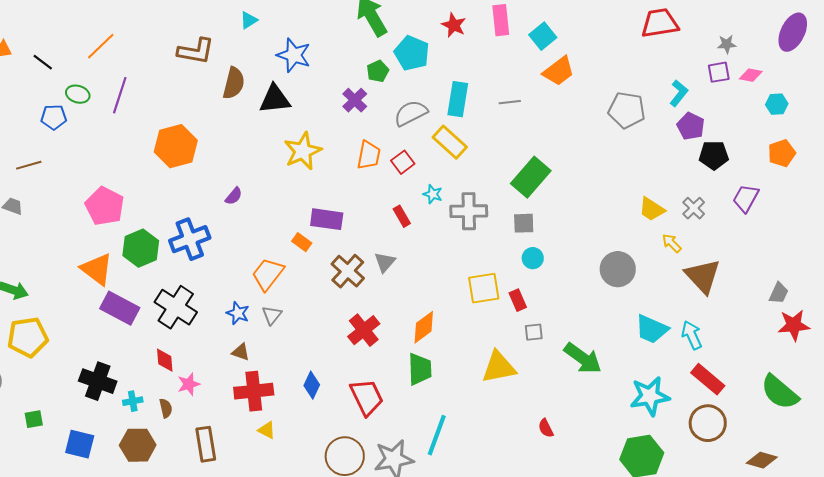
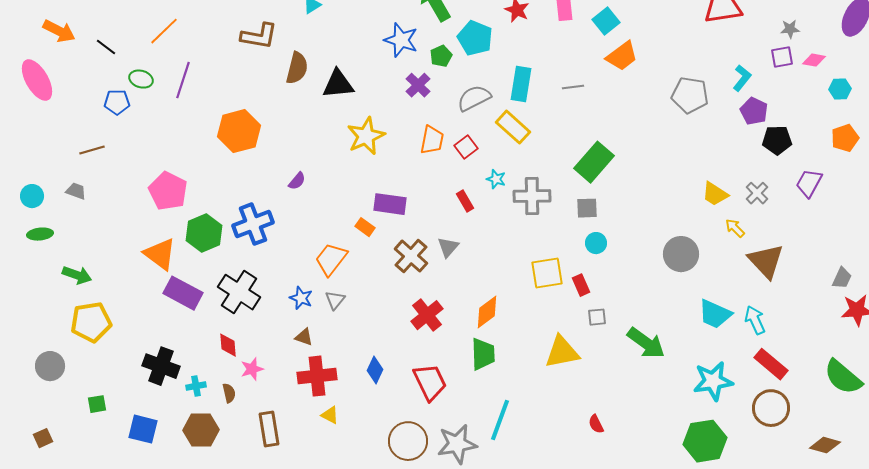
blue star: (294, 55) -> (401, 40), moved
red semicircle: (546, 428) -> (596, 424), moved

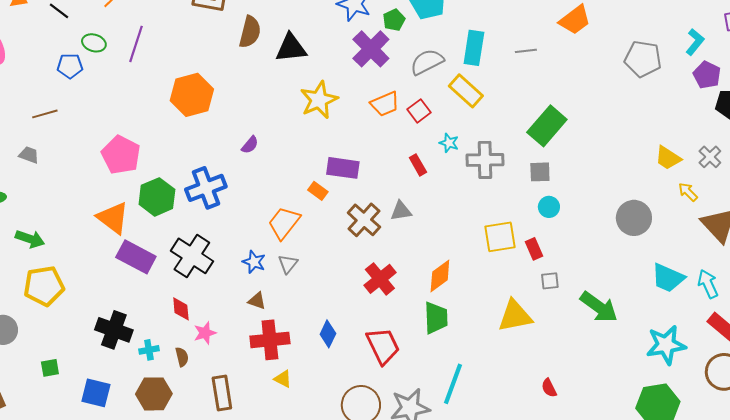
purple cross: (418, 85) -> (371, 49), size x1.5
orange trapezoid: (432, 140) -> (385, 104), turned 56
gray triangle: (448, 247) -> (401, 211), turned 40

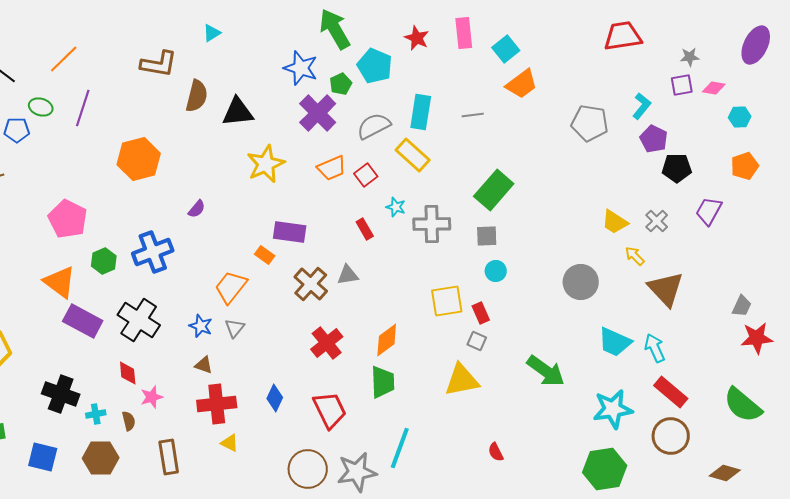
green hexagon: (157, 197) -> (104, 261), size x0.7
gray square: (550, 281) -> (477, 341), moved, turned 30

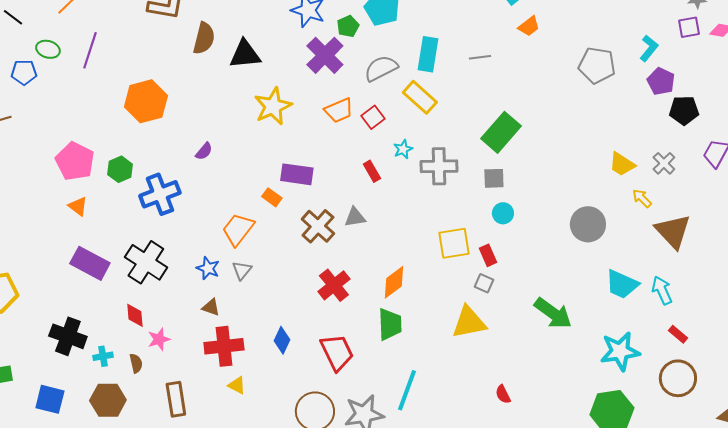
orange trapezoid: (522, 84) -> (529, 26), size x0.7
cyan star: (396, 207) -> (403, 149), turned 30
green hexagon: (104, 261) -> (120, 169), moved
orange triangle: (60, 282) -> (78, 206), moved, size x0.6
red rectangle: (671, 392) -> (678, 334), size x0.6

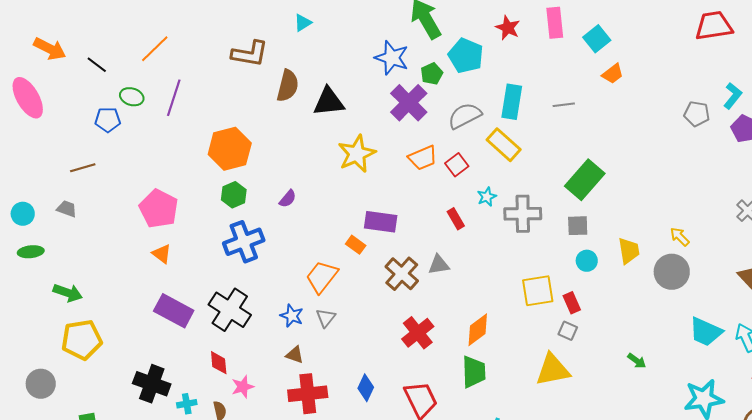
gray pentagon: (597, 65) -> (697, 114), moved, size x0.7
yellow trapezoid: (622, 164) -> (629, 251), moved, turned -132
green hexagon: (120, 169) -> (234, 195), moved
yellow arrow: (642, 198) -> (680, 237), moved
green arrow: (553, 313) -> (637, 361), size x0.5

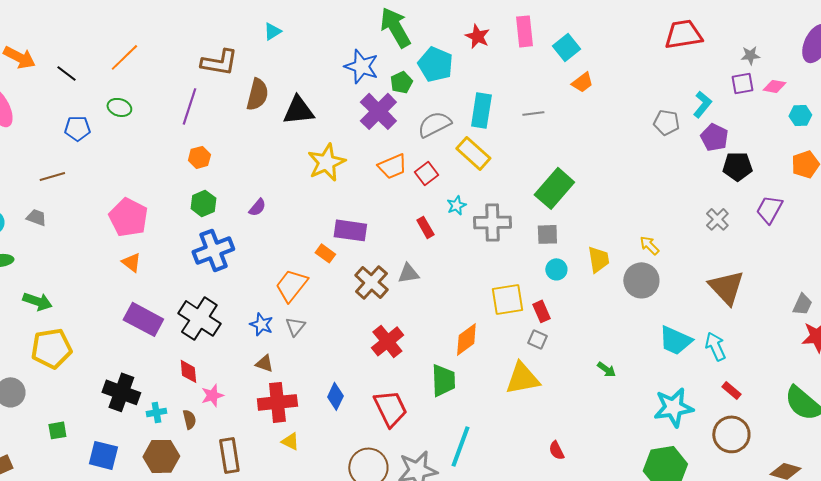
green ellipse: (132, 97) -> (119, 107), moved
purple line: (174, 98) -> (189, 106), moved
orange hexagon: (230, 149) -> (199, 157), size x0.5
orange diamond: (478, 330) -> (466, 339), moved

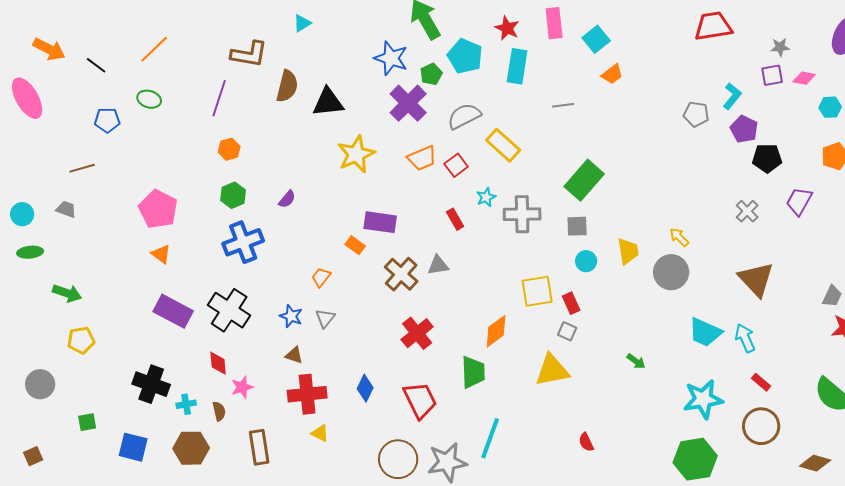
cyan rectangle: (481, 110) -> (517, 66), moved
orange trapezoid: (291, 285) -> (321, 277), size x0.6
yellow pentagon: (51, 348) -> (81, 340), size x0.7

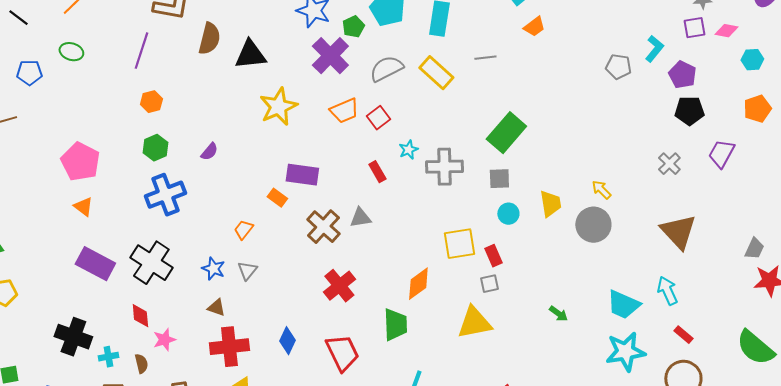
purple pentagon: (744, 129) -> (682, 75), moved
yellow rectangle: (503, 145) -> (436, 73), moved
gray square: (567, 331) -> (489, 284), turned -36
cyan trapezoid: (705, 332) -> (623, 305), moved

